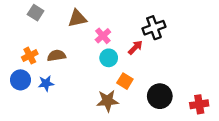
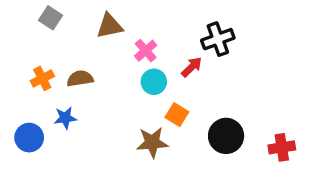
blue circle: (20, 80) -> (29, 138), moved

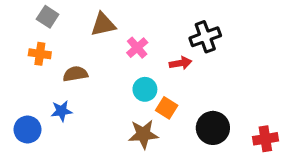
red arrow: (192, 67) -> (180, 63), turned 35
orange cross: (42, 78) -> (40, 54), moved, turned 35
cyan circle: (154, 82) -> (145, 89), moved

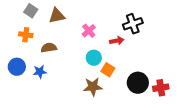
brown triangle: (103, 24) -> (57, 16), moved
blue circle: (27, 130) -> (17, 67), moved
red cross: (265, 139) -> (161, 88), moved

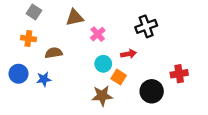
brown triangle: (57, 16) -> (75, 18), moved
red arrow: (117, 41) -> (129, 54), moved
red cross: (161, 88) -> (179, 74), moved

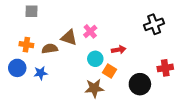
gray square: (34, 12) -> (31, 11), turned -32
brown triangle: (75, 18) -> (69, 38), moved, turned 30
black cross: (146, 26) -> (154, 24), moved
orange cross: (28, 38) -> (26, 45), moved

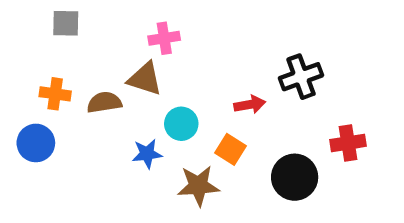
black cross: (154, 24) -> (301, 77), moved
pink cross: (90, 31) -> (164, 38), moved, turned 32
cyan circle: (95, 59) -> (181, 124), moved
blue star: (41, 73) -> (147, 154), moved

